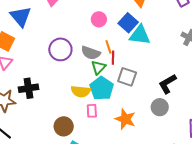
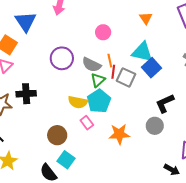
blue square: (128, 23) -> (151, 68), moved
gray square: (127, 77) -> (126, 77), moved
pink rectangle: (92, 111) -> (87, 123), turned -40
orange star: (125, 119) -> (119, 134), turned -30

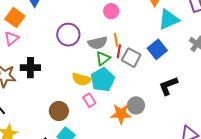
cyan triangle: (142, 52) -> (169, 19), moved, turned -40
gray semicircle: (92, 65) -> (98, 43), turned -42
gray circle: (155, 126) -> (136, 105), moved

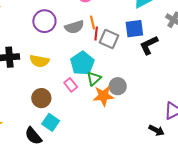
blue square: (157, 49) -> (134, 29), turned 36
green triangle: (103, 59) -> (94, 79), moved
yellow semicircle: (81, 79) -> (39, 61), moved
black L-shape: (168, 86) -> (149, 45), moved

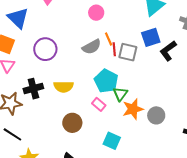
purple circle: (44, 21) -> (45, 49), moved
gray circle: (118, 86) -> (156, 115), moved
cyan square: (51, 122) -> (112, 141), moved

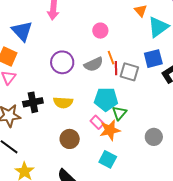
purple circle: (45, 49) -> (62, 62), moved
cyan pentagon: (106, 81) -> (106, 99), turned -30
orange star: (133, 109) -> (110, 130), moved

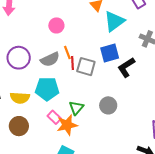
cyan pentagon: (106, 99) -> (47, 89), moved
gray circle: (154, 137) -> (108, 105), moved
brown circle: (70, 139) -> (19, 126), moved

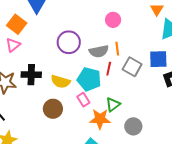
red line: (73, 63) -> (109, 69), moved
gray circle: (108, 105) -> (133, 126), moved
pink rectangle: (54, 117) -> (83, 100), moved

